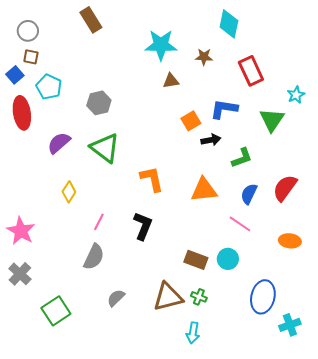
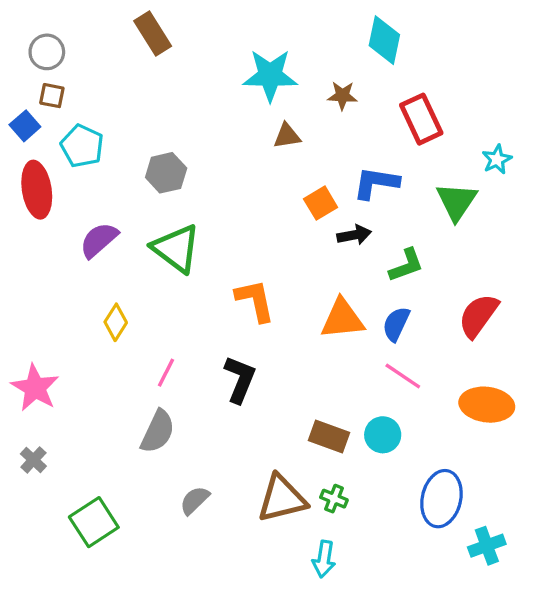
blue semicircle: (249, 194) -> (396, 324), moved
orange ellipse: (290, 241) -> (487, 405), size x1.4
gray cross: (20, 274) -> (33, 460), size x0.7

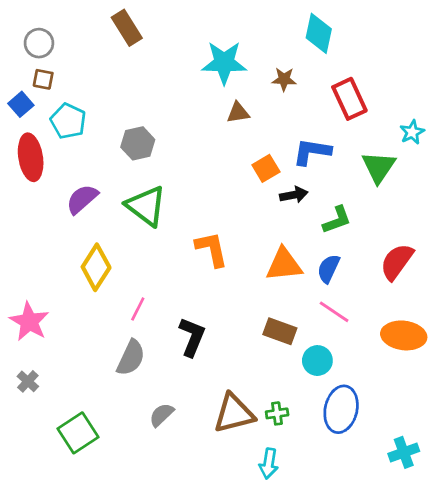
yellow diamond: (116, 322) -> (96, 267), size x1.5
black L-shape: (240, 379) -> (192, 337), moved
brown rectangle: (329, 436) -> (280, 331), moved
green cross: (334, 499) -> (277, 413), turned -30
blue ellipse: (441, 499) -> (341, 409), moved

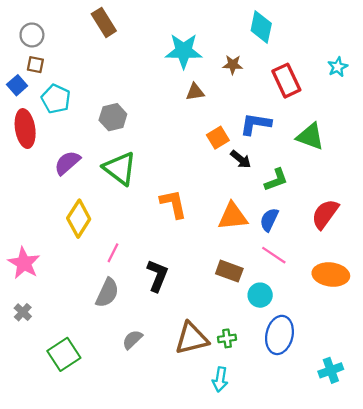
cyan star: (412, 132) -> (338, 67), moved
green triangle: (379, 167) -> (310, 136), turned -44
black arrow: (294, 195) -> (241, 159), turned 50

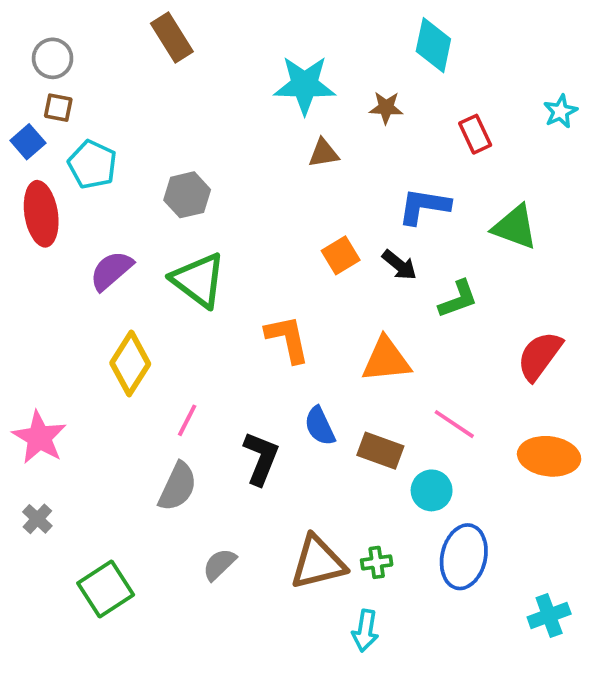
red rectangle: (286, 81) -> (475, 134), size x0.7
orange square: (218, 138) -> (341, 255), moved
blue semicircle: (269, 220) -> (320, 426), moved, turned -50

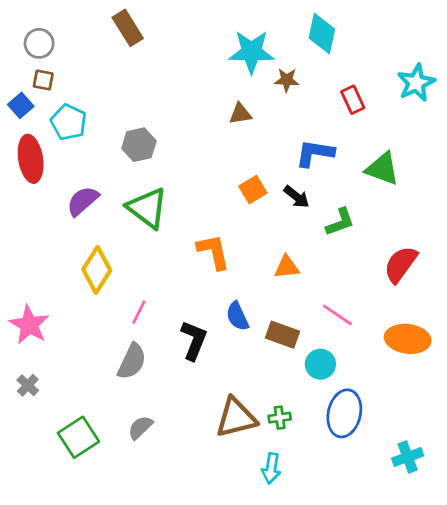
cyan star: (305, 85) -> (251, 52), moved
cyan star: (560, 111) -> (416, 83), size x1.5
orange triangle: (386, 360) -> (287, 267), size x0.7
gray semicircle: (219, 564) -> (140, 427), moved

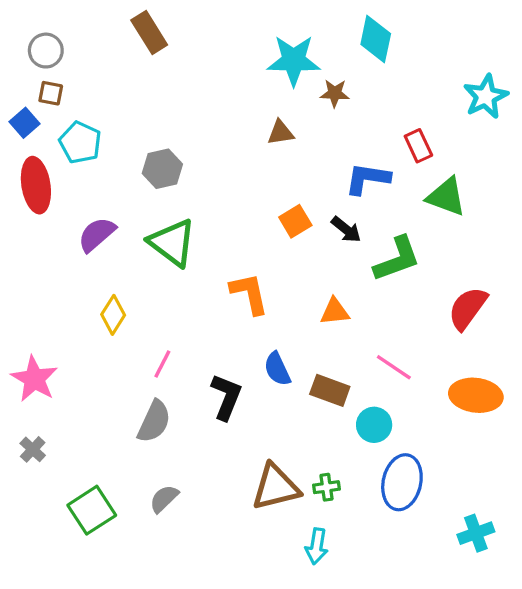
red rectangle: (353, 100) -> (418, 146), moved
green L-shape: (340, 222) -> (397, 259), size x1.4
yellow diamond: (97, 270) -> (113, 315), size x0.7

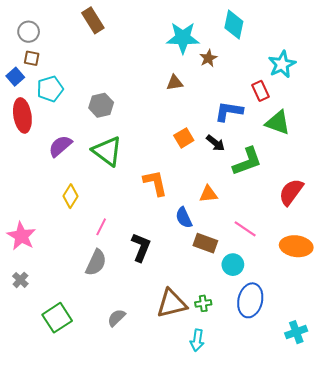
brown star: (335, 93) -> (208, 58), turned -30
cyan star: (486, 97) -> (282, 64), moved
cyan pentagon: (80, 142) -> (50, 89), turned 30
blue semicircle: (277, 369) -> (184, 218), moved
gray semicircle: (164, 499) -> (116, 318), moved

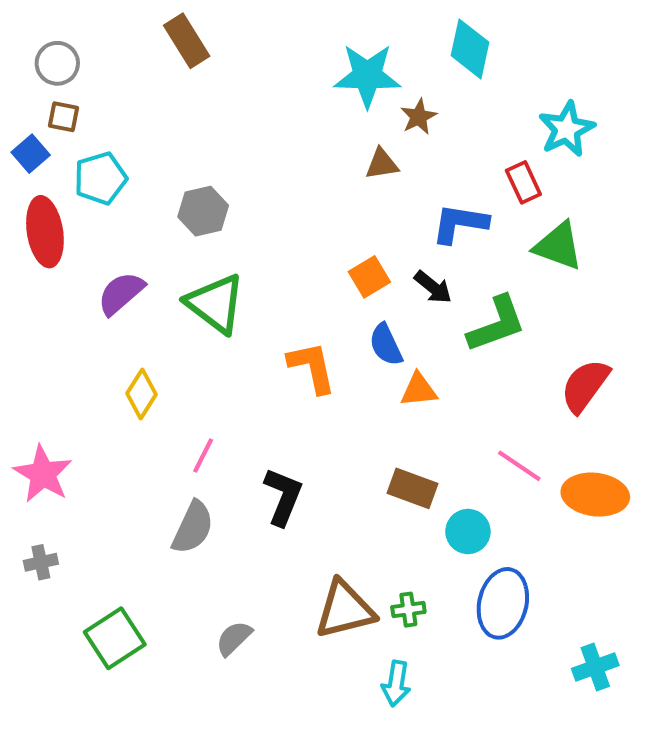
brown triangle: (175, 83) -> (382, 164), moved
blue semicircle: (184, 218) -> (386, 345), moved
pink line: (245, 229) -> (519, 466), moved
gray cross: (20, 280) -> (41, 562), turned 35

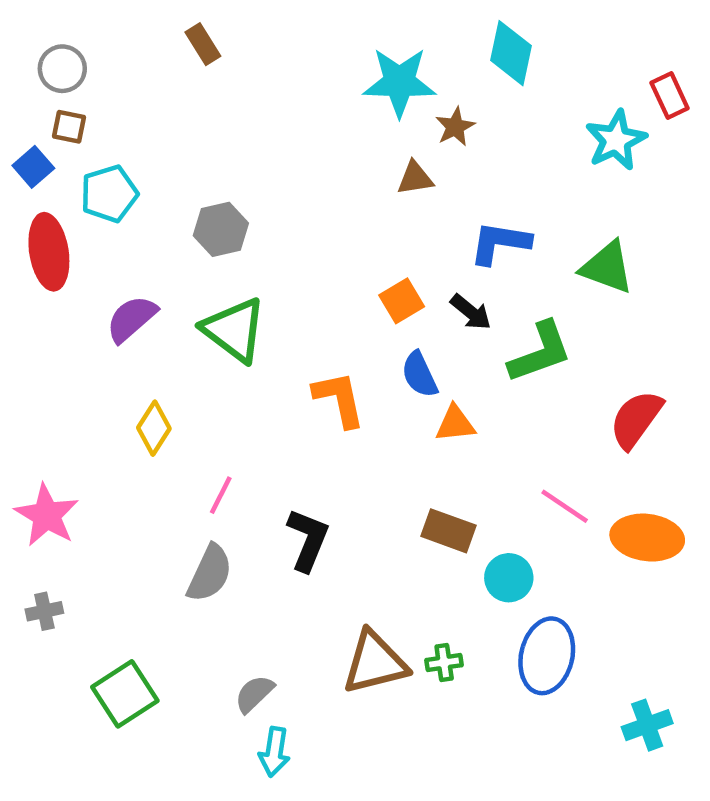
brown rectangle: (187, 41) -> (203, 44), size x0.7
red rectangle: (523, 182) -> (670, 95), moved
cyan arrow: (396, 683) -> (274, 752), moved

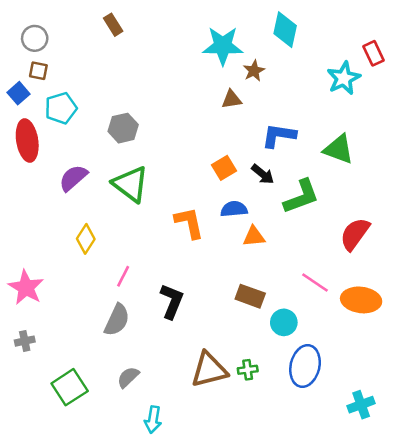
blue semicircle: (419, 375) -> (234, 209), turned 110
gray semicircle: (254, 694) -> (128, 377), moved

